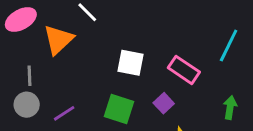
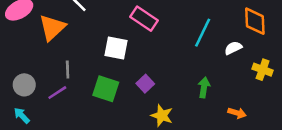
pink rectangle: (184, 70) -> (144, 19), moved
gray line: (29, 76) -> (68, 70), moved

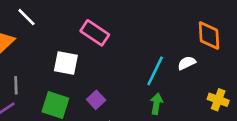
cyan line: (203, 33) -> (155, 71), moved
yellow cross: (263, 70) -> (218, 100), moved

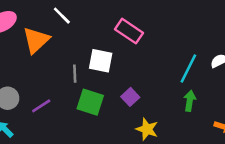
gray line: (16, 85) -> (75, 74), moved

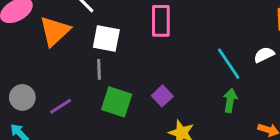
pink rectangle: (129, 31) -> (161, 21), turned 56
white square: (101, 61) -> (106, 38), moved
cyan line: (188, 69) -> (229, 64), turned -60

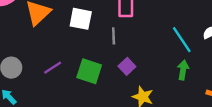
gray line: (99, 69) -> (114, 36), moved
purple line: (61, 106) -> (53, 68), moved

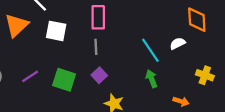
gray line: (114, 36) -> (96, 47), moved
green arrow: (183, 70) -> (151, 79), turned -30

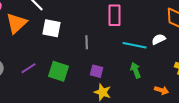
pink rectangle: (98, 17) -> (115, 15), moved
cyan line: (150, 50) -> (135, 45), turned -45
purple square: (99, 75) -> (97, 71), moved, turned -32

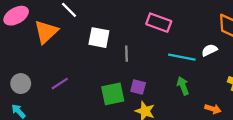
pink rectangle: (115, 15) -> (159, 23), turned -70
white square: (52, 28) -> (99, 38), moved
green square: (59, 71) -> (113, 94), moved, turned -30

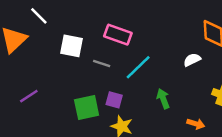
pink rectangle: (159, 23) -> (118, 35), moved
gray line: (127, 54) -> (102, 64), turned -70
cyan line: (182, 57) -> (138, 67), moved, turned -55

